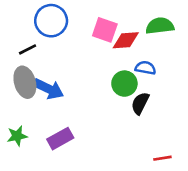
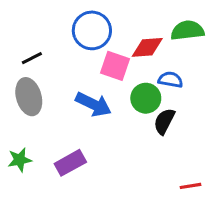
blue circle: (51, 21) -> (92, 30), moved
pink square: (105, 30) -> (115, 66), moved
blue arrow: (48, 89) -> (93, 104), moved

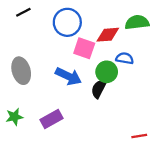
black line: (32, 58) -> (23, 12), moved
black semicircle: (164, 121) -> (99, 89), moved

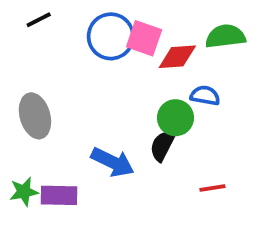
pink square: (84, 48) -> (144, 38), moved
blue arrow: (68, 76) -> (113, 162), moved
purple rectangle: (52, 119) -> (59, 195), moved, turned 30
red line: (139, 136) -> (212, 188), moved

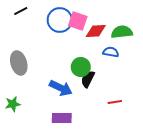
green semicircle: (225, 36) -> (122, 32), moved
green circle: (175, 118) -> (81, 67), moved
purple rectangle: (59, 195) -> (62, 118), moved

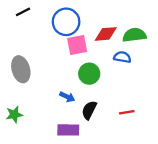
pink square: (78, 21) -> (77, 45), moved, turned -30
black semicircle: (88, 79) -> (89, 110), moved
blue arrow: (61, 88) -> (67, 97), size x0.6

